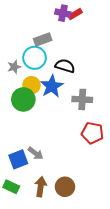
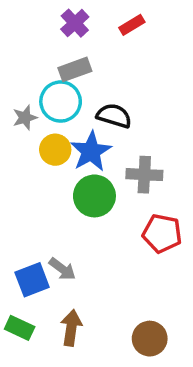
purple cross: (63, 13) -> (75, 23), moved, turned 35
green circle: (23, 99) -> (94, 196), moved
brown circle: (65, 187) -> (150, 339), moved

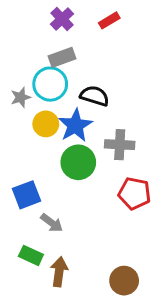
blue square: (32, 280) -> (27, 195), moved
green rectangle: (20, 328) -> (31, 255), moved

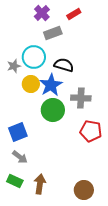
gray rectangle: (62, 57) -> (53, 33), moved
gray arrow: (52, 223) -> (20, 157), moved
green rectangle: (31, 255) -> (15, 181), moved

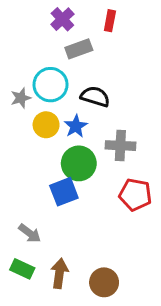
red rectangle: (74, 14) -> (110, 21), turned -48
blue star: (51, 85) -> (76, 126), size x0.7
blue square: (18, 132) -> (64, 192), moved
brown circle: (84, 190) -> (104, 282), moved

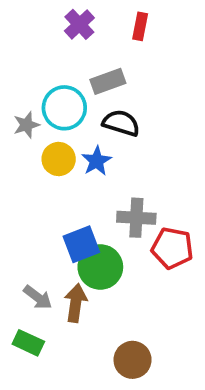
gray rectangle: (79, 49) -> (108, 81), moved
gray cross: (120, 146) -> (136, 218), moved
green circle: (79, 163) -> (100, 267), moved
brown arrow: (59, 273) -> (76, 303), moved

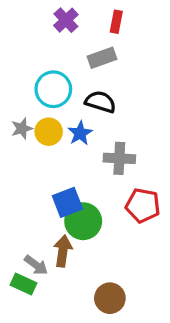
gray rectangle: (108, 81) -> (102, 58), moved
gray star: (26, 125) -> (22, 129), moved
gray cross: (136, 218) -> (119, 158), moved
gray arrow: (38, 297) -> (36, 265), moved

